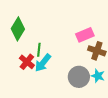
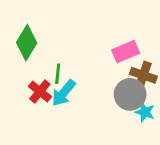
gray circle: (79, 77) -> (130, 94), moved

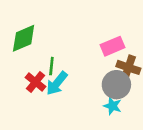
green diamond: (27, 43) -> (24, 38), turned 36
cyan star: (145, 112) -> (112, 106), moved

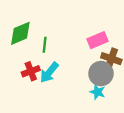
green line: (51, 66) -> (45, 45), moved
red cross: (36, 82) -> (31, 71), turned 30

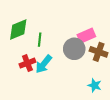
gray circle: (101, 74) -> (74, 49), moved
cyan star: (98, 92) -> (95, 85), moved

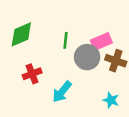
green line: (40, 40) -> (66, 40), moved
cyan arrow: (44, 64) -> (62, 92), moved

